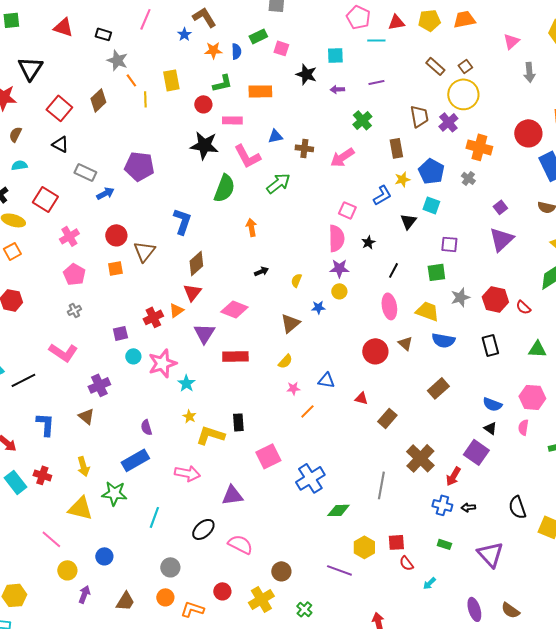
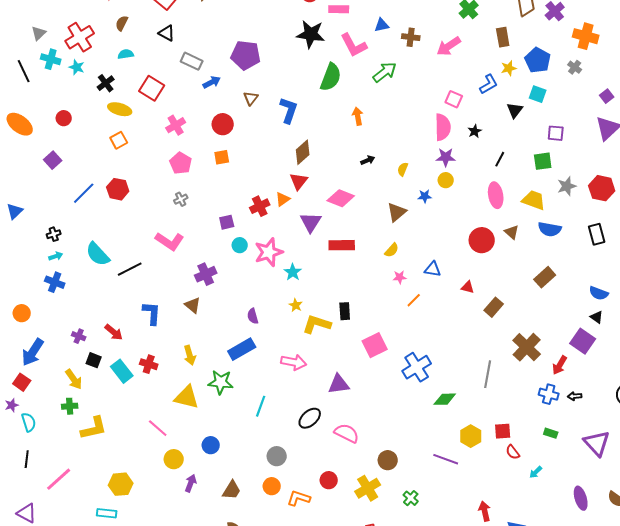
brown triangle: (144, 251) -> (251, 98), moved, size x0.7

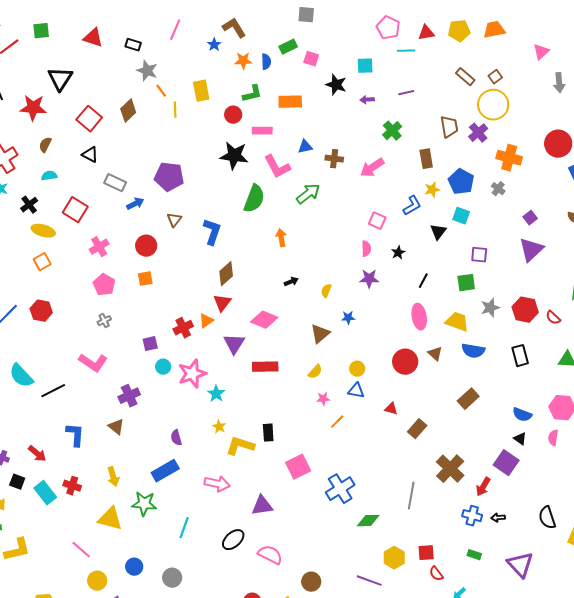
pink semicircle: (443, 127) -> (366, 249), size x0.6
yellow circle: (446, 180) -> (357, 369), moved
gray circle: (277, 456) -> (172, 578), moved

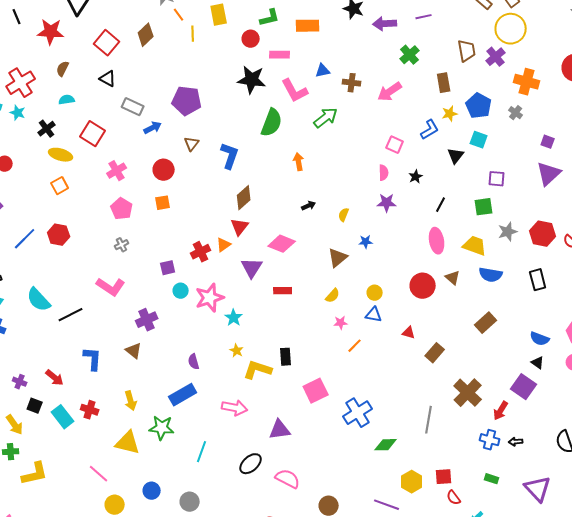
purple arrow: (367, 100) -> (385, 24), size x1.6
purple square: (530, 218) -> (548, 142), turned -32
red rectangle: (265, 367) -> (283, 291), size x0.7

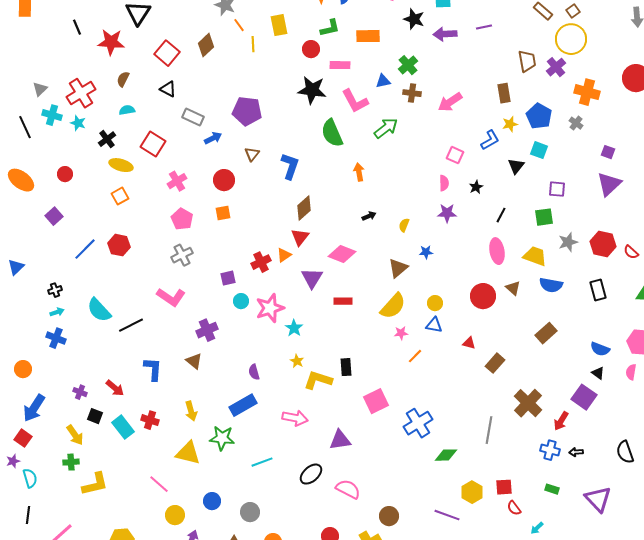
green cross: (410, 55) -> (408, 65), moved
green semicircle: (272, 123) -> (332, 133), turned 136
gray cross: (122, 245) -> (182, 255), size x1.5
yellow semicircle: (333, 296) -> (393, 306), size x1.8
cyan line: (202, 452) -> (262, 462), turned 50

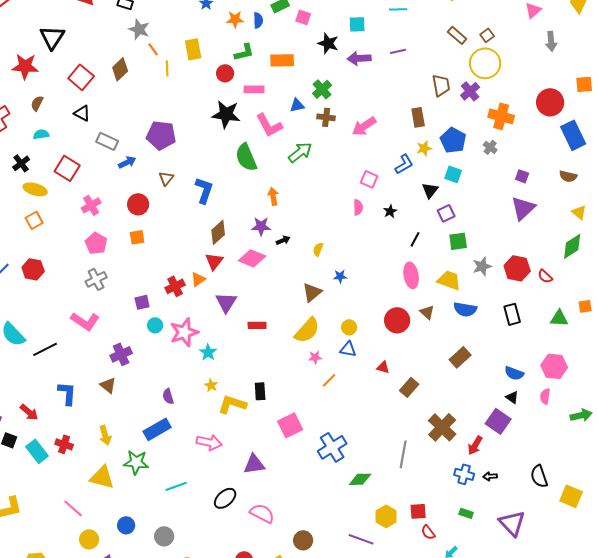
purple square: (557, 189) -> (446, 213), moved, turned -30
purple star: (447, 213) -> (261, 226), moved
pink diamond: (342, 254) -> (252, 258), moved

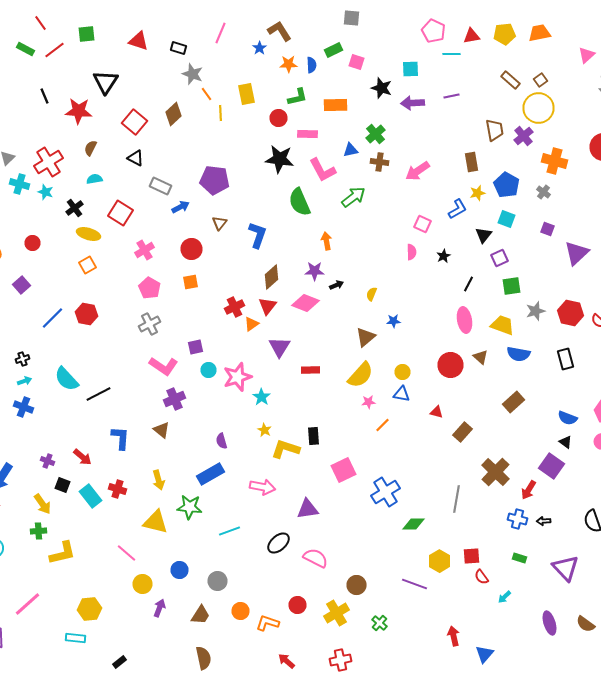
purple square: (522, 176) -> (548, 229), moved
red cross: (175, 286) -> (234, 307), moved
pink L-shape: (85, 321) -> (164, 366), moved

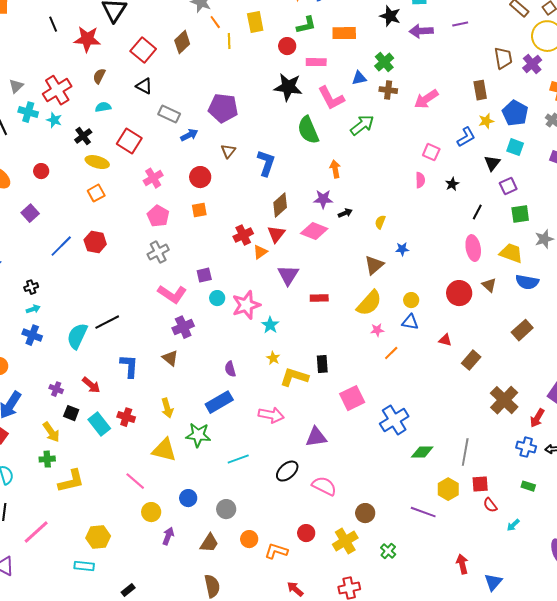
cyan semicircle: (66, 379) -> (77, 336), moved, turned 68
gray line: (456, 499) -> (465, 452), moved

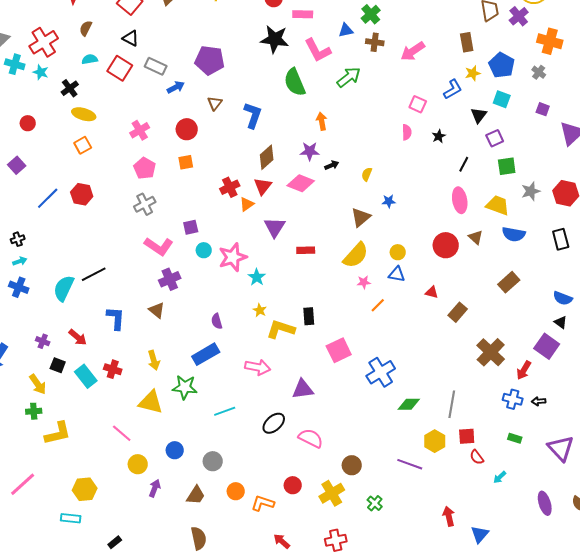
red square: (129, 141) -> (120, 68), moved

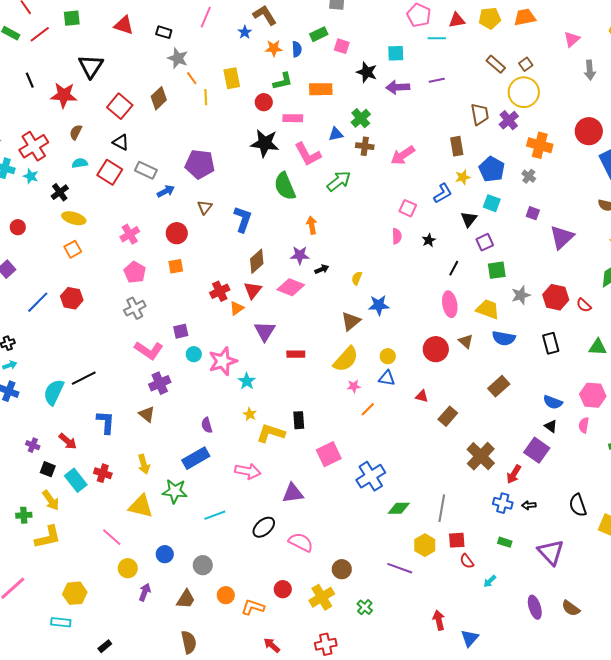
blue star: (389, 201) -> (379, 305), size x1.5
yellow arrow: (38, 384) -> (51, 500), moved

